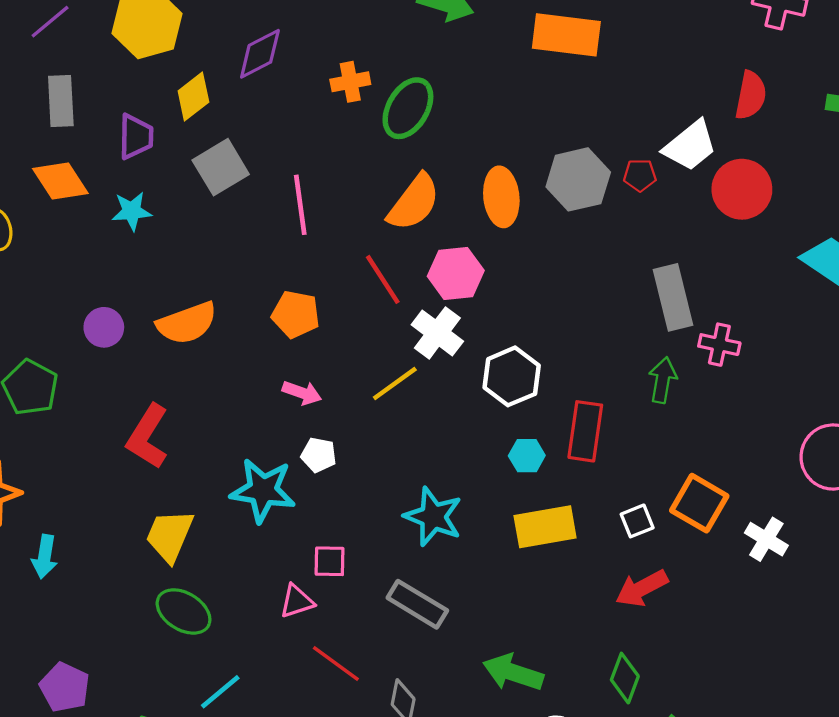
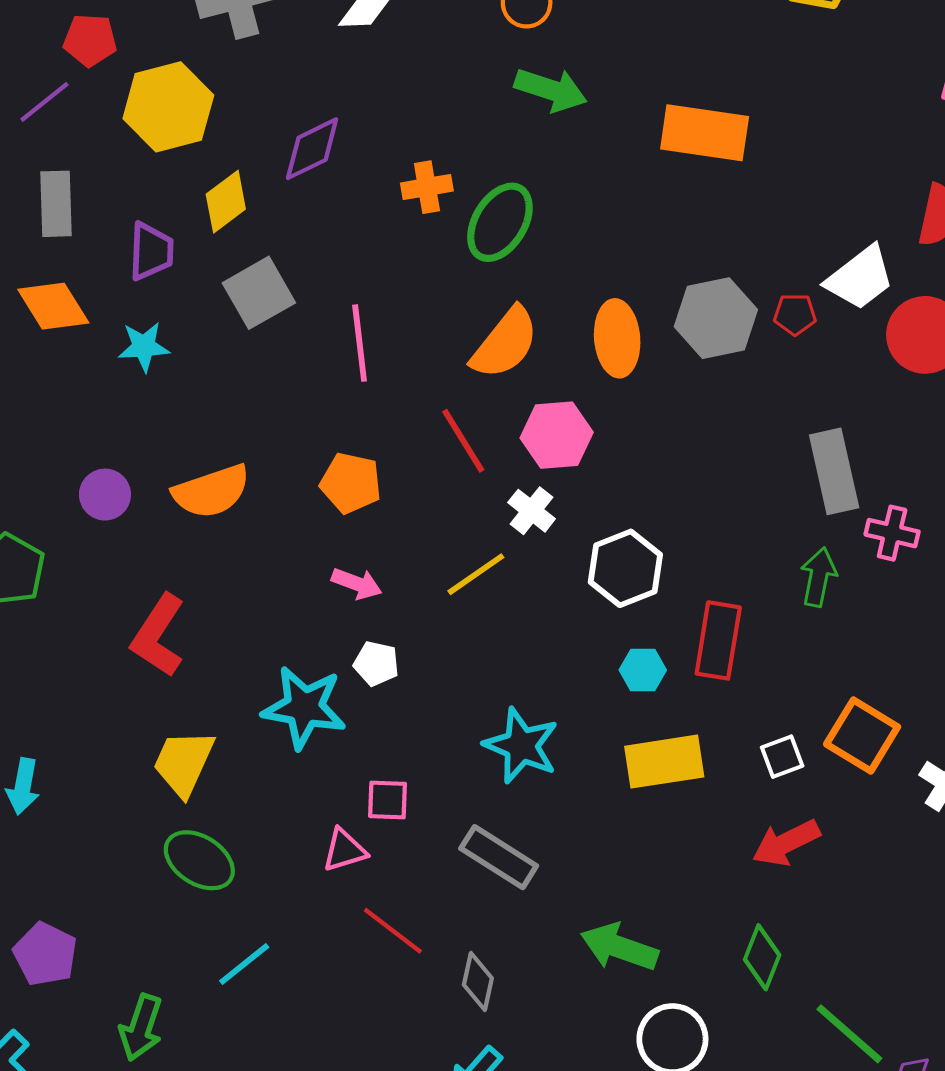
white cross: (437, 333) -> (532, 511), size x0.7

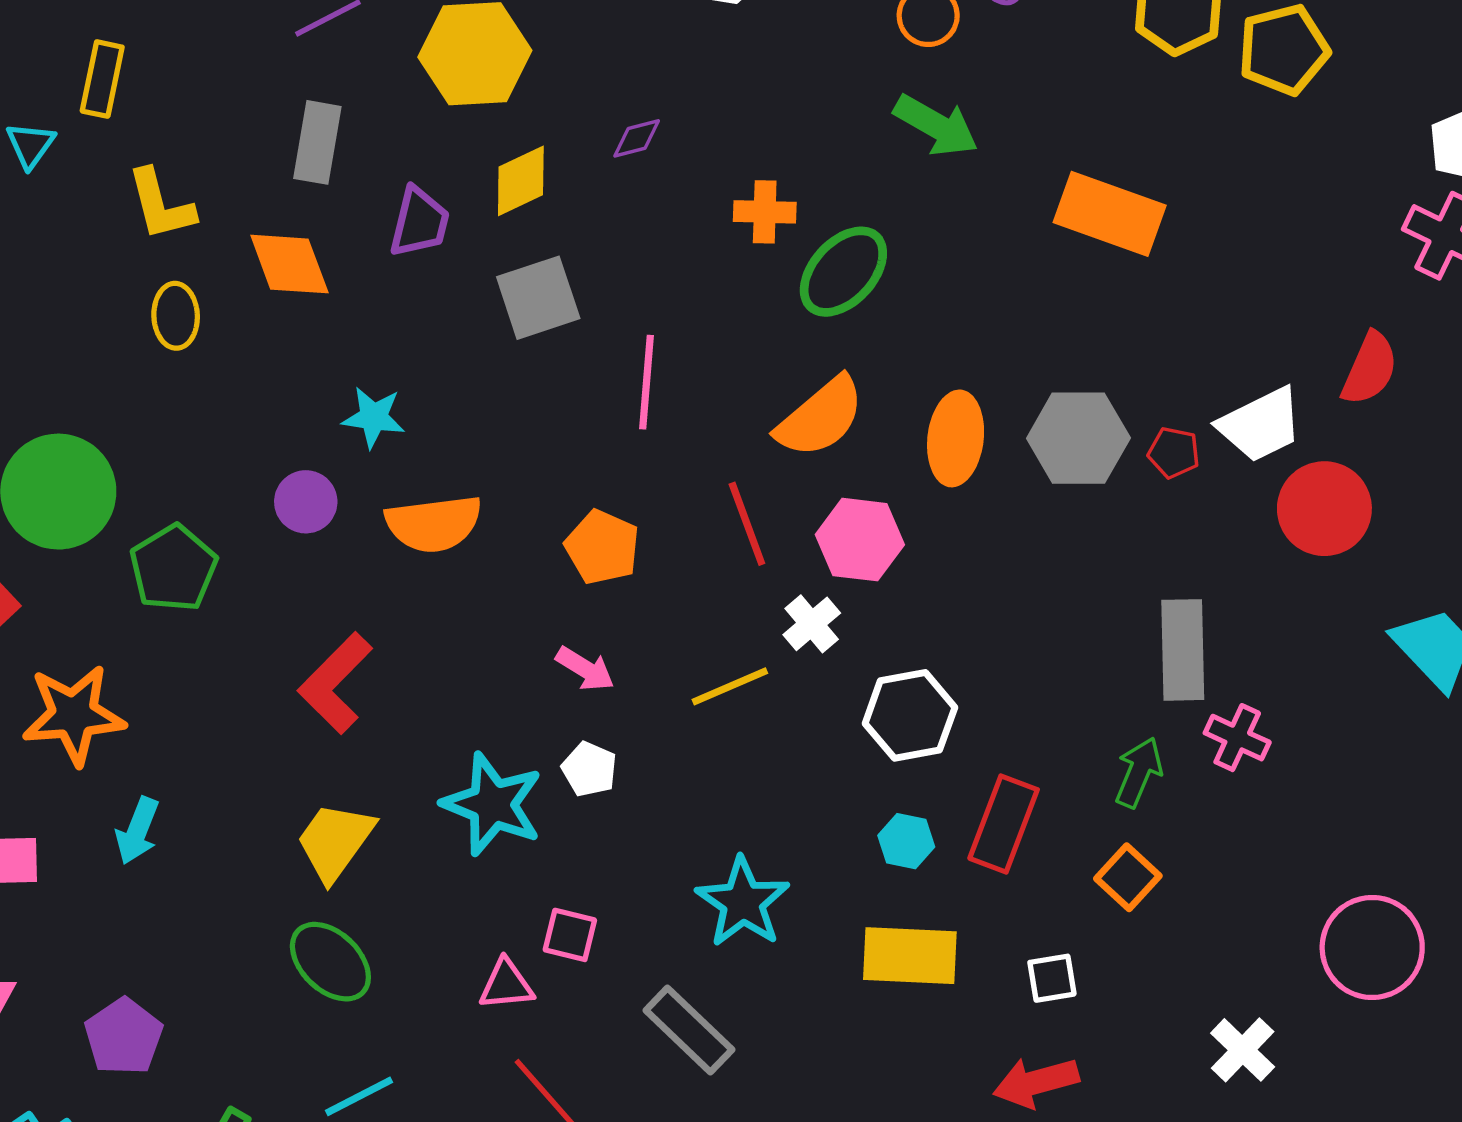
purple diamond: (312, 149) -> (637, 138), size x0.6
cyan star: (144, 347) -> (374, 417), moved
orange square: (862, 735) -> (1128, 877), moved, size x0.7

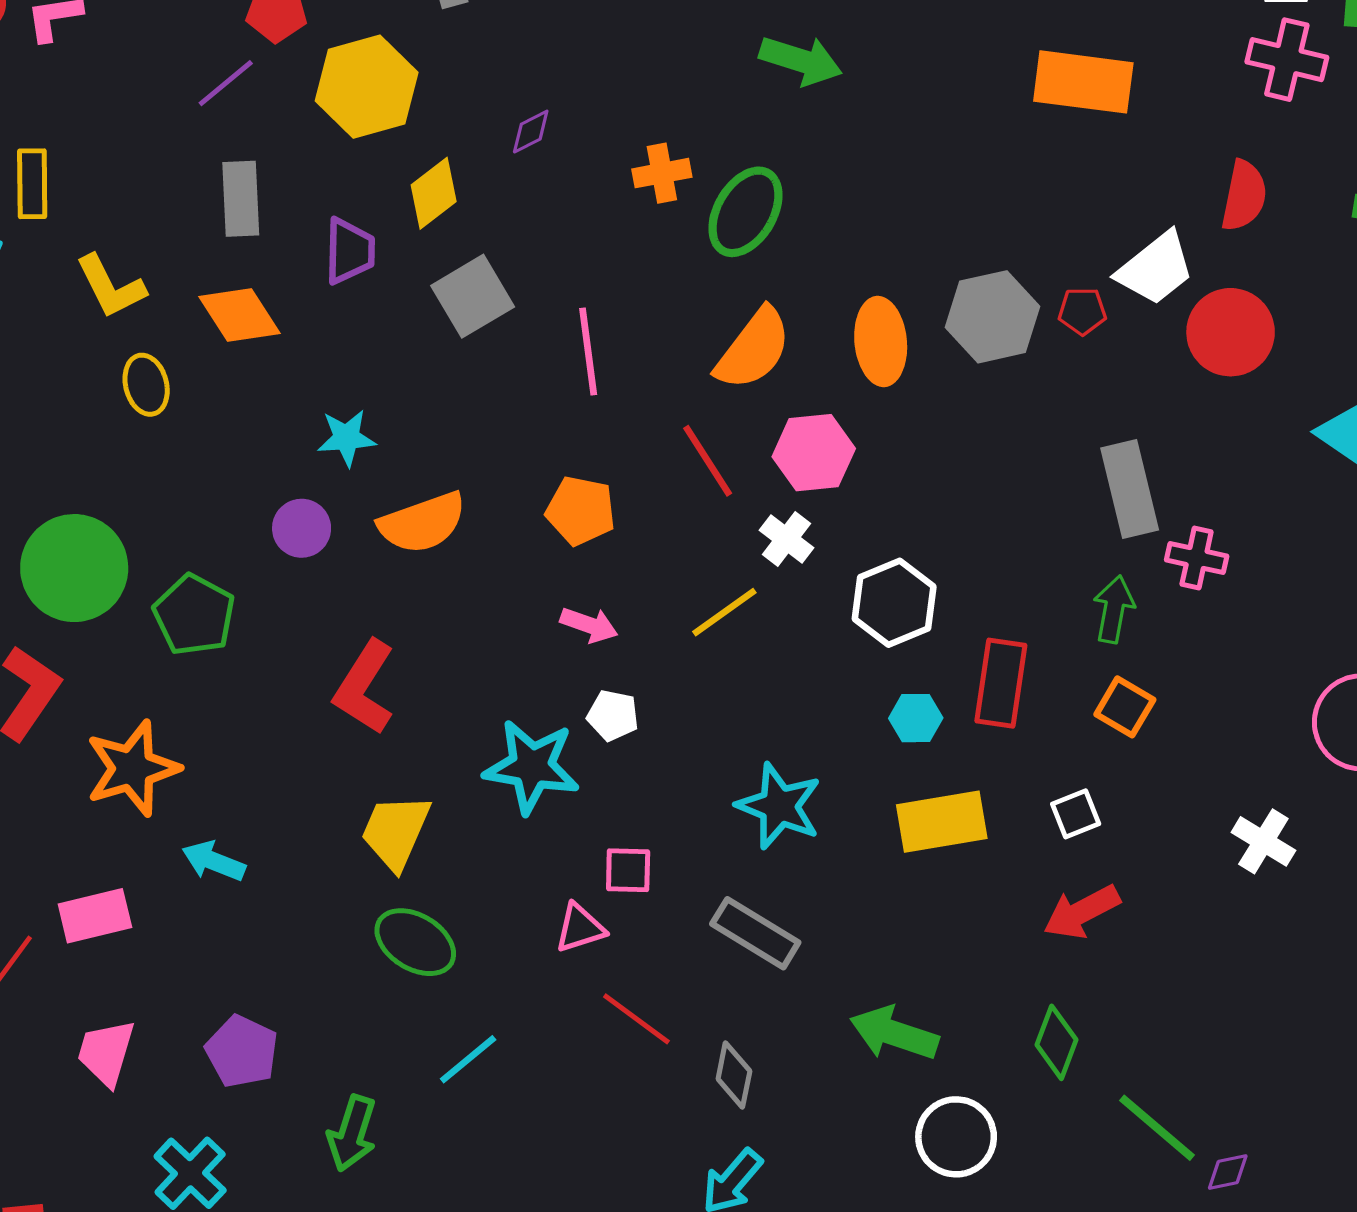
orange rectangle: (1110, 214) -> (1083, 82), moved
cyan arrow: (137, 831) -> (214, 861), turned 102

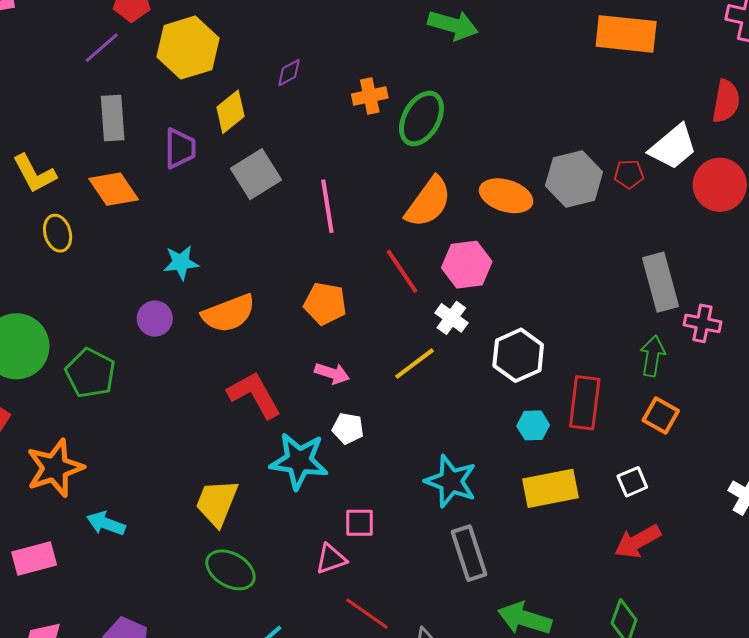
orange ellipse: (881, 342) -> (506, 196), turned -66
red L-shape: (364, 687) -> (254, 395), moved, turned 120
gray rectangle: (755, 933) -> (469, 553), moved, turned 42

